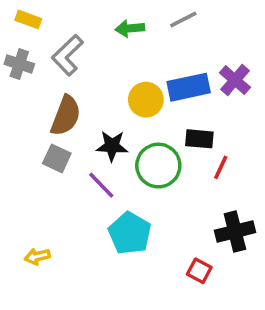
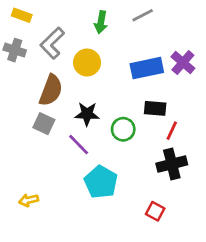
green arrow: (130, 28) -> (101, 22), turned -75
yellow circle: (146, 100) -> (87, 63), moved
green circle: (158, 166) -> (123, 129), size x0.7
black cross: (235, 231) -> (172, 164), moved

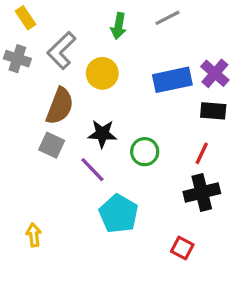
yellow rectangle: (22, 15) -> (25, 18), turned 36
black rectangle: (155, 108) -> (213, 111), moved
yellow arrow: (29, 200) -> (34, 235), turned 96

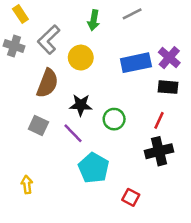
gray square: (52, 145) -> (38, 126), moved
red square: (182, 248) -> (131, 197), moved

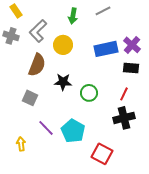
purple line: (73, 133) -> (46, 128), moved
red square: (131, 197) -> (102, 154), size x1.5

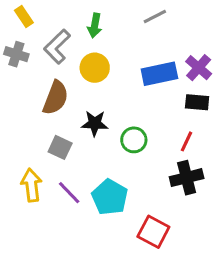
green arrow: (73, 16) -> (95, 25), moved
gray square: (30, 98) -> (60, 147), moved
yellow arrow: (21, 144) -> (31, 185), moved, size x1.5

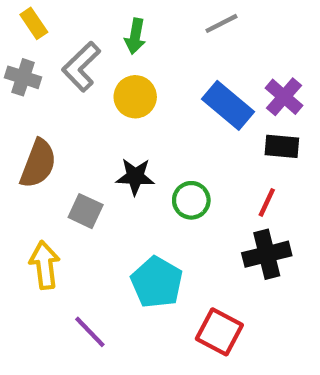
blue rectangle: (159, 74) -> (228, 105), turned 52
brown semicircle: (56, 98) -> (38, 164), moved
purple line: (69, 193) -> (90, 332), moved

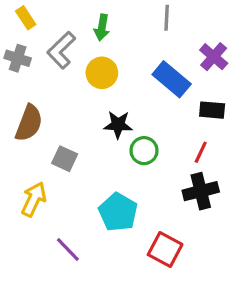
gray line: (221, 23) -> (167, 18), turned -60
purple cross: (284, 97) -> (214, 57), moved
black star: (135, 177) -> (118, 125), moved
yellow arrow: (45, 265) -> (34, 199), turned 32

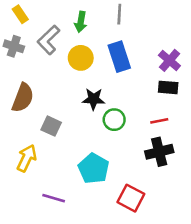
gray line: (167, 18) -> (119, 14), moved
purple cross: (214, 57) -> (169, 60), moved
blue rectangle: (172, 79) -> (119, 57), moved, turned 32
red line: (201, 152) -> (159, 121), turned 54
purple line: (68, 249) -> (54, 198), turned -30

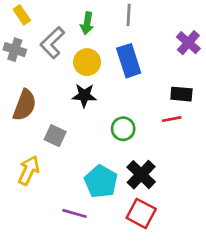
purple cross: (169, 60) -> (188, 43), moved
black star: (94, 99) -> (84, 95), moved
red line: (159, 121) -> (172, 119), moved
black cross: (159, 152) -> (141, 175), moved, turned -32
purple line: (54, 198) -> (75, 213), moved

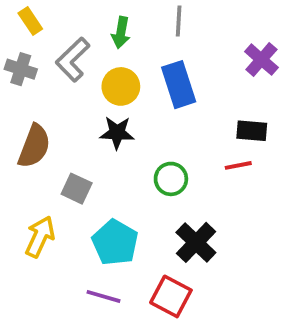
cyan pentagon: (101, 181) -> (115, 242), moved
red square: (141, 213) -> (171, 296), moved

